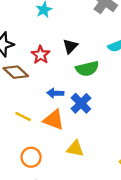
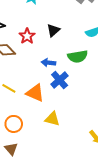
green semicircle: (87, 69) -> (78, 56), moved
blue arrow: (55, 93) -> (48, 63), moved

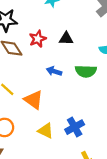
black triangle: (53, 30) -> (66, 39), turned 32
blue cross: (60, 80) -> (75, 127), moved

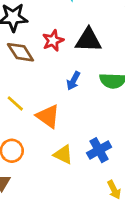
black triangle: (66, 39) -> (88, 40), size x1.5
blue arrow: (54, 71) -> (73, 81), turned -80

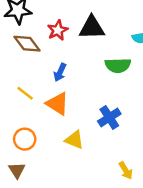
blue arrow: (73, 81) -> (60, 72), moved
blue cross: (99, 150) -> (109, 117), moved

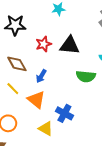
brown diamond: (27, 44) -> (17, 64), moved
blue cross: (109, 117) -> (64, 113), moved, turned -36

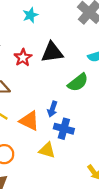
blue arrow: (41, 76) -> (52, 109), moved
green semicircle: (86, 76) -> (78, 82), turned -30

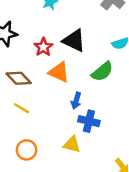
black triangle: (52, 52) -> (74, 41), turned 35
orange triangle: (29, 121) -> (59, 72), moved

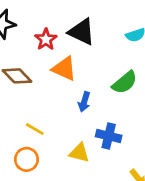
green semicircle: (102, 72) -> (125, 82), moved
yellow line: (21, 108) -> (35, 129), moved
blue cross: (89, 121) -> (109, 136), moved

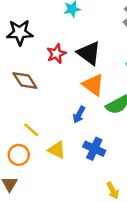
orange triangle: (64, 69) -> (93, 85), moved
yellow triangle: (79, 153) -> (57, 150), moved

